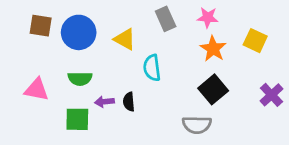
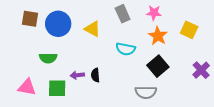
cyan semicircle: (152, 68) -> (126, 49), moved, turned -72
green semicircle: (80, 79) -> (48, 58), moved
pink triangle: (37, 89) -> (27, 87), moved

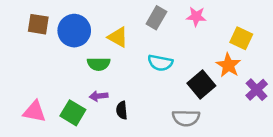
gray rectangle: (123, 14) -> (156, 18), turned 54
orange star: (158, 36) -> (228, 65), moved
green semicircle: (48, 58) -> (99, 64), moved
black semicircle: (95, 75) -> (122, 110), moved
green square: (57, 88) -> (73, 113), turned 30

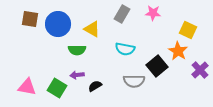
black semicircle: (122, 110) -> (95, 86), turned 64
gray semicircle: (186, 118) -> (134, 81), moved

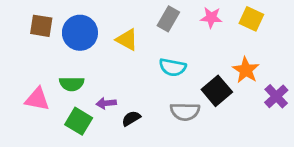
yellow square: (188, 30) -> (251, 19), moved
green semicircle: (77, 50) -> (72, 84), moved
pink triangle: (27, 87) -> (37, 99), moved

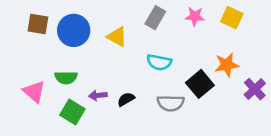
orange star: (246, 70) -> (227, 65), turned 30
pink triangle: (37, 99) -> (34, 92), turned 30
black semicircle: (131, 118) -> (126, 99), moved

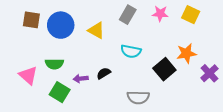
black semicircle: (126, 99) -> (104, 73), moved
gray semicircle: (171, 103) -> (138, 97), moved

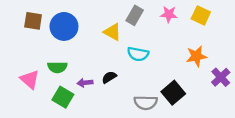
yellow triangle: (96, 30) -> (113, 32), moved
black square: (164, 69) -> (173, 93), moved

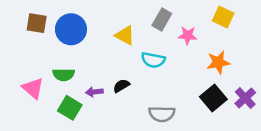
pink star: (169, 14) -> (188, 35), moved
gray rectangle: (135, 15) -> (162, 19), moved
purple cross: (221, 77) -> (245, 98), moved
black square: (173, 93) -> (213, 98), moved

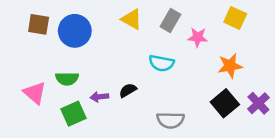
yellow triangle: (125, 35) -> (132, 19), moved
green square: (70, 108) -> (73, 114), turned 35

